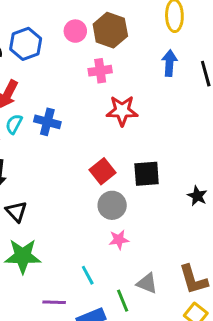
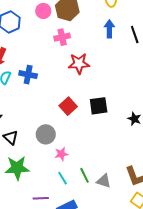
gray circle: (112, 205) -> (46, 134), moved
pink star: (119, 240) -> (61, 154), moved
green line: (123, 301) -> (84, 175), moved

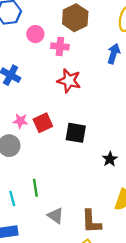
pink circle: (43, 11) -> (35, 34), moved
pink star: (61, 154) -> (20, 121), moved
green line: (84, 175) -> (35, 188), moved

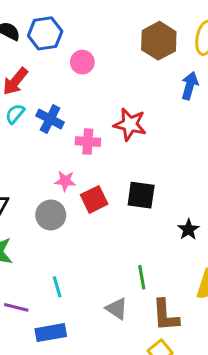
brown hexagon: (75, 18) -> (159, 41), moved
pink cross: (60, 46) -> (88, 142), moved
red square: (43, 123) -> (94, 199), moved
green line: (35, 188) -> (142, 277), moved

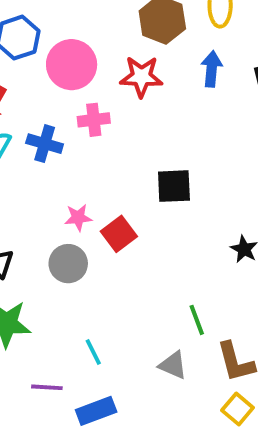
pink circle: (82, 62) -> (72, 65), size x1.6
red star: (130, 124) -> (141, 77), moved
pink cross: (88, 142) -> (94, 120), moved
black square: (141, 195) -> (174, 186), moved

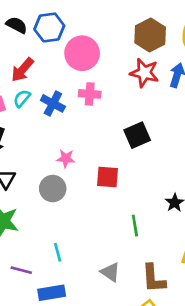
red star: (141, 77) -> (144, 73), moved
black square: (174, 186) -> (137, 135), moved, turned -32
red square: (119, 234) -> (108, 177), moved, turned 30
green line: (197, 320) -> (135, 226), moved

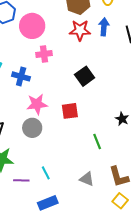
blue cross: (53, 103) -> (21, 76), moved
pink star: (66, 158) -> (37, 104), size x1.5
purple line: (21, 270) -> (21, 180), moved

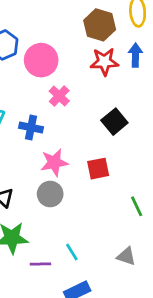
pink cross: (44, 54) -> (59, 96), turned -35

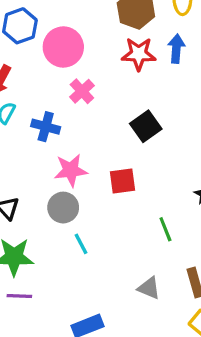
cyan line: (72, 252) -> (81, 244), moved
purple line: (40, 264) -> (19, 296), moved

